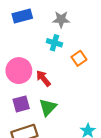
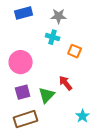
orange square: (79, 58) -> (75, 51), turned -32
red arrow: (43, 78) -> (66, 83), moved

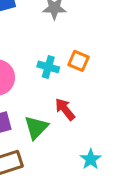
cyan cross: (53, 37) -> (48, 67), moved

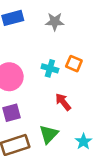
green triangle: (36, 127) -> (49, 134), moved

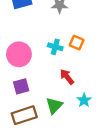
cyan star: (83, 141) -> (84, 100), moved

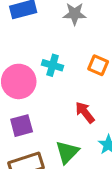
cyan cross: (55, 47) -> (53, 65), moved

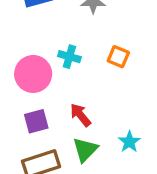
red arrow: (85, 112) -> (80, 115), moved

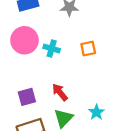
orange square: (118, 57) -> (88, 49), turned -35
pink circle: (33, 74) -> (24, 40), moved

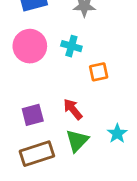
cyan cross: (52, 49) -> (71, 46), moved
orange square: (88, 49) -> (99, 72), moved

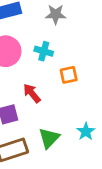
red arrow: (73, 109) -> (32, 93), moved

